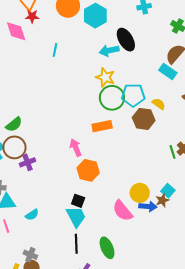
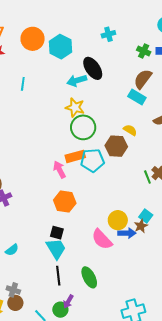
cyan pentagon: (133, 95) -> (92, 160), moved
pink arrow: (76, 147) -> (59, 170), moved

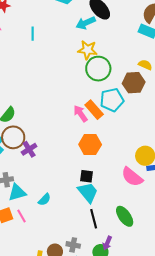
orange rectangle: (75, 156) -> (94, 110), moved, turned 72
gray cross: (13, 290) -> (73, 245), moved

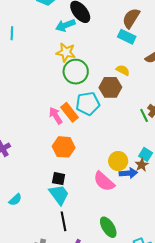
green ellipse: (125, 216) -> (108, 227), moved

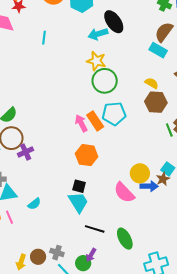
brown hexagon: (110, 87) -> (156, 102), moved
black line: (63, 221) -> (95, 229), moved, turned -66

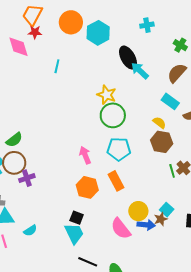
cyan arrow: (98, 34) -> (140, 71), moved, turned 54
cyan rectangle: (158, 50) -> (170, 101), moved
orange rectangle: (95, 121) -> (116, 181), moved

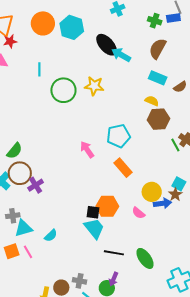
green circle: (113, 115) -> (63, 90), moved
orange hexagon: (87, 187) -> (107, 206), moved
pink semicircle: (121, 229) -> (139, 213), size x0.6

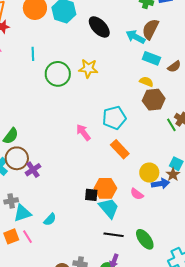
cyan arrow: (121, 55) -> (135, 37), moved
cyan trapezoid: (94, 228) -> (109, 208), moved

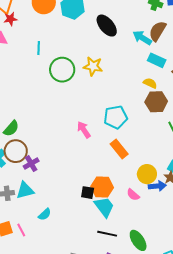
cyan triangle: (22, 213) -> (25, 190), moved

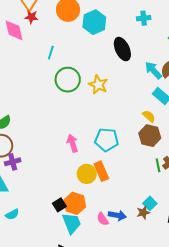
yellow circle: (147, 174) -> (87, 174), moved
blue arrow: (157, 186) -> (117, 215), moved
black square: (88, 193) -> (59, 205), turned 32

